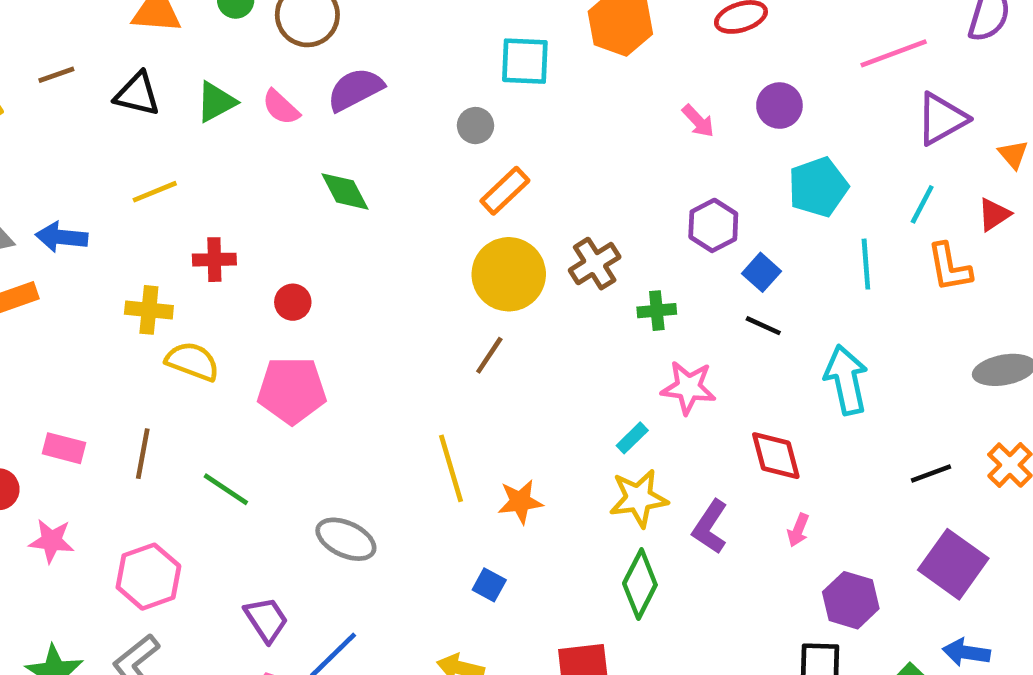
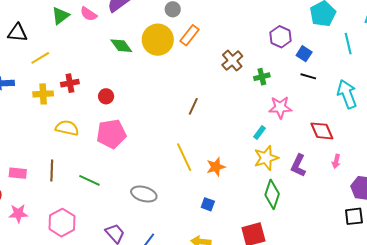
black triangle: (137, 94) -> (17, 33), moved
yellow circle: (509, 274) -> (158, 40), moved
yellow cross: (149, 310) -> (43, 94), moved

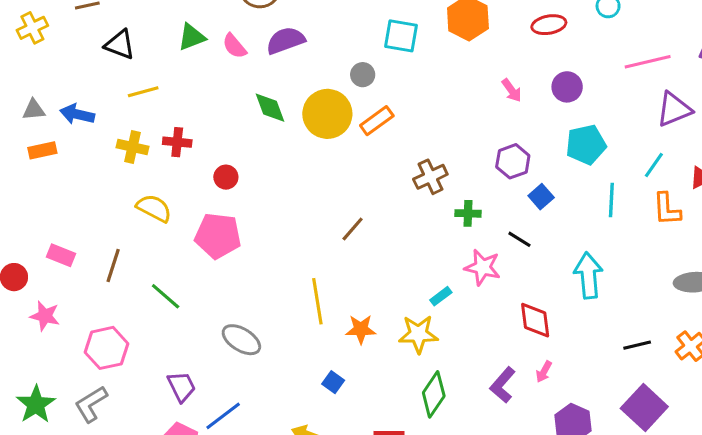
black line: (308, 76) -> (519, 239), moved
yellow star: (266, 158) -> (418, 334), moved
purple L-shape: (298, 166) -> (503, 385), moved

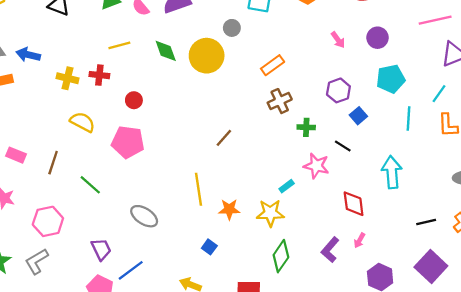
yellow line: (143, 92) -> (119, 45), moved
orange rectangle: (377, 121) -> (273, 65), moved

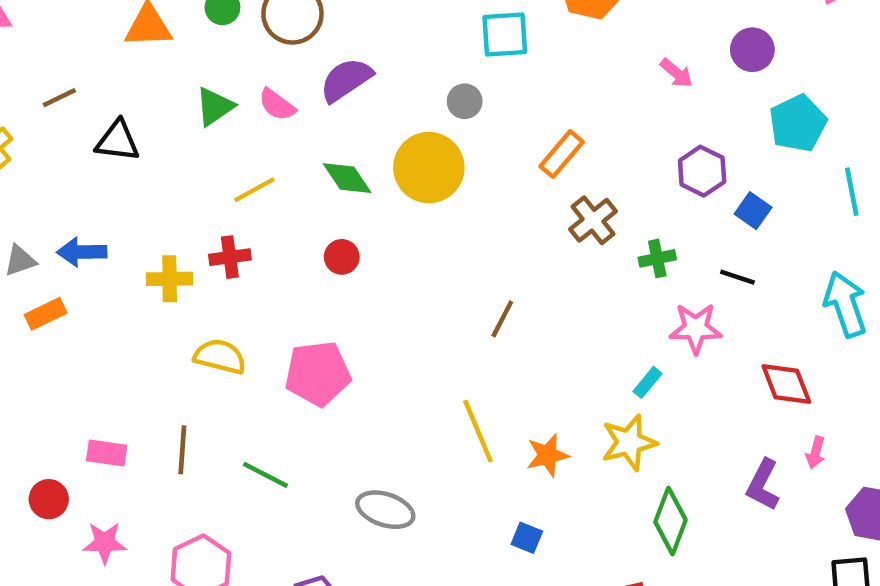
red circle: (134, 100) -> (342, 257), moved

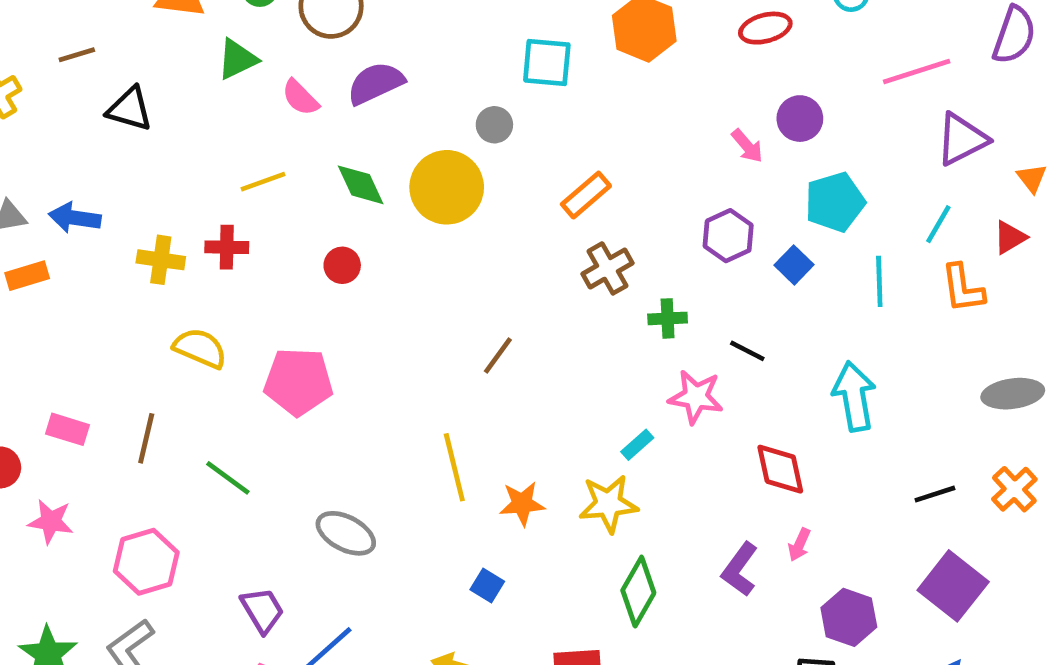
pink arrow: (676, 73) -> (747, 146), moved
green triangle: (215, 107) -> (237, 59), moved
blue square: (753, 211) -> (794, 265), moved

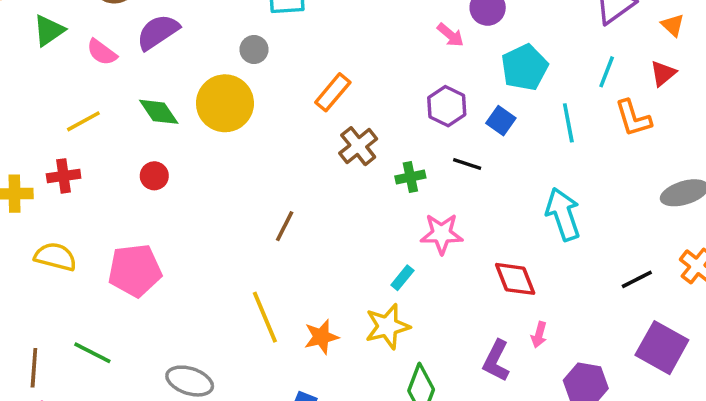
black line: (747, 351) -> (467, 164), moved
brown line: (146, 438) -> (34, 368), moved

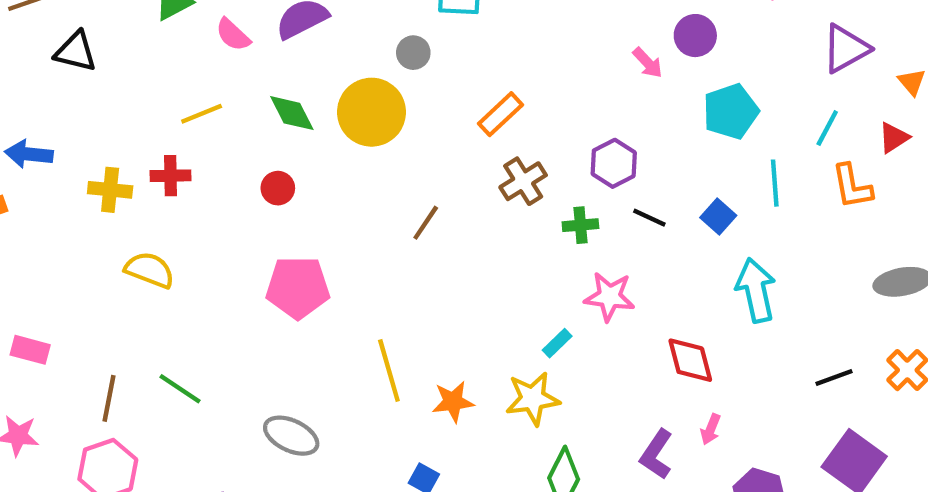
purple hexagon: (447, 106) -> (614, 163), moved
blue square: (501, 121) -> (718, 217), moved
brown line: (285, 226) -> (426, 223), moved
pink pentagon: (135, 270) -> (298, 287), moved

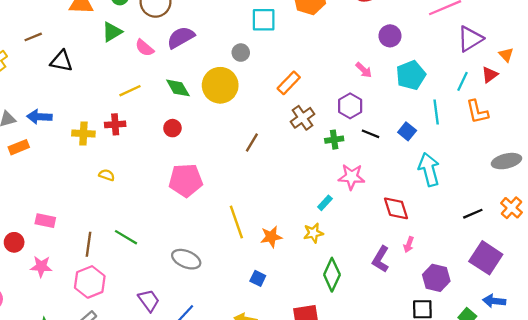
pink arrow: (648, 63) -> (364, 70), moved
red triangle: (894, 138) -> (490, 75), moved
yellow semicircle: (150, 270) -> (107, 175), size x0.6
yellow star: (533, 399) -> (313, 233), size x0.7

